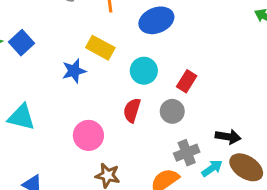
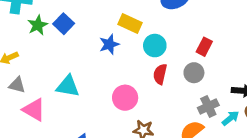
cyan circle: (144, 71) -> (155, 46), moved

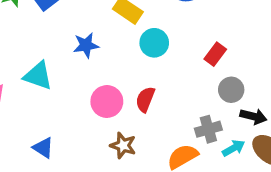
blue star: (109, 44) -> (86, 45), moved
gray circle: (194, 73) -> (231, 90), moved
red semicircle: (160, 74) -> (145, 99), moved

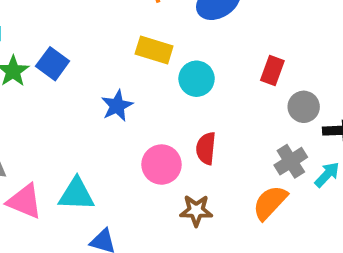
cyan triangle: (38, 76) -> (76, 194), moved

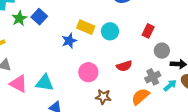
yellow rectangle: (154, 50) -> (86, 27), moved
red semicircle: (206, 148) -> (124, 66), moved, turned -119

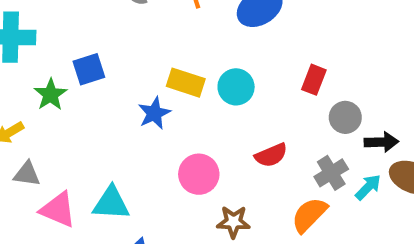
blue square: (39, 17) -> (89, 69), turned 35
green star: (19, 18) -> (51, 95), moved

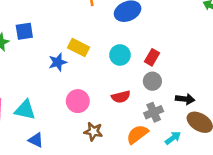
cyan circle: (236, 87) -> (120, 55), moved
gray circle: (345, 117) -> (152, 81), moved
cyan arrow: (368, 187) -> (173, 138), moved

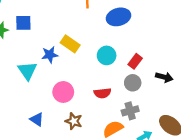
black arrow: (185, 99) -> (164, 77), moved
cyan triangle: (25, 110) -> (27, 71), moved, turned 36
blue triangle: (36, 140) -> (37, 119), moved

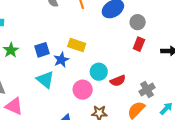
blue square: (23, 23) -> (42, 50), moved
cyan circle: (107, 55) -> (99, 72), moved
gray circle: (133, 83) -> (138, 22), moved

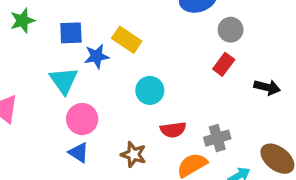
red semicircle: (118, 81) -> (173, 130), moved
pink circle: (83, 90) -> (82, 119), moved

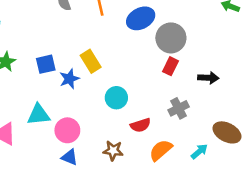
gray circle: (231, 30) -> (171, 38), size x1.5
yellow rectangle: (127, 40) -> (91, 61), turned 35
cyan triangle: (64, 80) -> (38, 115), moved, turned -50
gray cross: (217, 138) -> (179, 108), moved

